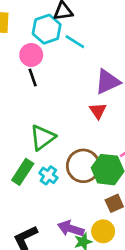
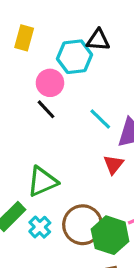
cyan line: (75, 42) -> (100, 119), moved
black line: (33, 77) -> (46, 109), turned -36

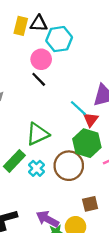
black triangle: (98, 40) -> (39, 23), moved
cyan line: (100, 119) -> (78, 108), moved
green hexagon: (110, 235) -> (87, 143), moved

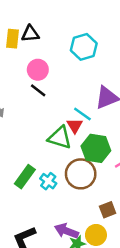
cyan hexagon: (59, 39) -> (84, 47), moved
red triangle: (91, 120) -> (75, 126), moved
green triangle: (38, 134) -> (60, 138), moved, turned 50

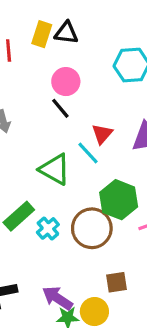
cyan line: (82, 114) -> (88, 153), moved
red triangle: (75, 126) -> (102, 134), moved
green triangle: (60, 138) -> (55, 169), moved

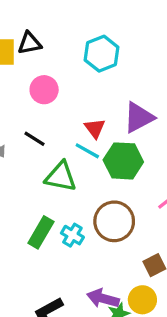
black line: (60, 108) -> (35, 139), moved
green hexagon: (119, 200) -> (123, 161), moved

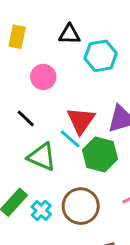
black triangle: (29, 43) -> (70, 34), moved
red triangle: (95, 128) -> (81, 120), size x1.5

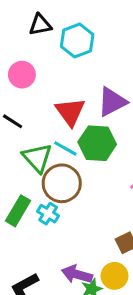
cyan line: (70, 139) -> (65, 148), moved
green triangle: (42, 157) -> (37, 158), turned 36
brown circle: (81, 206) -> (62, 183), moved

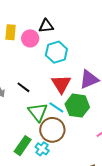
cyan hexagon: (77, 41) -> (56, 52), moved
pink circle: (22, 75) -> (30, 38), moved

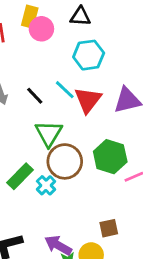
pink circle: (30, 38) -> (41, 29), moved
green hexagon: (77, 106) -> (110, 157), moved
cyan line: (56, 107) -> (65, 90), moved

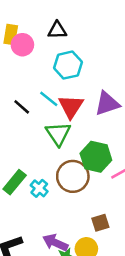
green triangle: (49, 133) -> (58, 134), moved
brown circle: (65, 161) -> (73, 176), moved

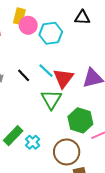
black triangle: (57, 30) -> (82, 18), moved
cyan hexagon: (68, 65) -> (51, 33), moved
brown circle: (73, 176) -> (67, 152), moved

